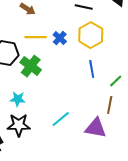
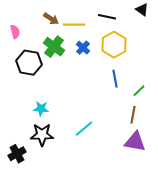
yellow line: (36, 37) -> (74, 25), moved
green cross: (31, 66) -> (54, 47), moved
purple triangle: (96, 128) -> (135, 142), moved

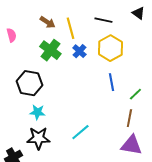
yellow line: (74, 25) -> (70, 28), turned 75
black hexagon: (29, 63) -> (29, 83), moved

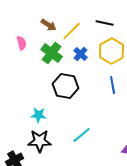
yellow line: (70, 28) -> (72, 31), turned 60
pink semicircle: (11, 35) -> (22, 43), moved
black hexagon: (29, 83) -> (66, 86), moved

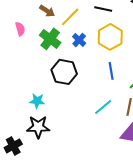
cyan line: (82, 135) -> (103, 107), moved

